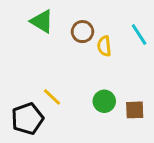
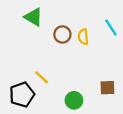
brown circle: (82, 32) -> (62, 34), moved
green circle: (104, 101) -> (74, 100), moved

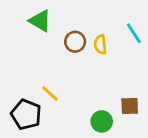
black pentagon: (22, 95) -> (26, 114), turned -30
green circle: (74, 100) -> (102, 121), moved

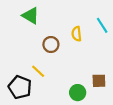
brown circle: (75, 42) -> (51, 44), moved

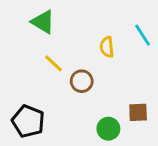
brown circle: (51, 44) -> (82, 81), moved
yellow line: (38, 71) -> (53, 63), moved

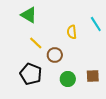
black pentagon: (28, 121) -> (31, 74), moved
green circle: (108, 129) -> (68, 79), moved

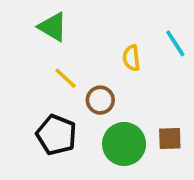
green circle: (68, 79) -> (124, 144), size x1.5

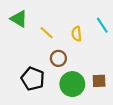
green triangle: (53, 27) -> (19, 19), moved
yellow line: (65, 78) -> (47, 33), moved

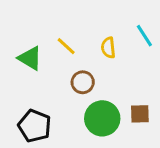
green triangle: (19, 19) -> (30, 58), moved
black pentagon: (33, 79) -> (35, 126), moved

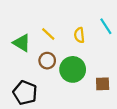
brown circle: (83, 82) -> (47, 61), moved
green circle: (102, 118) -> (73, 69), moved

